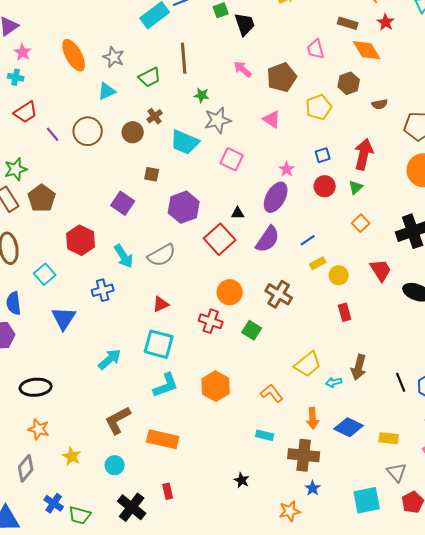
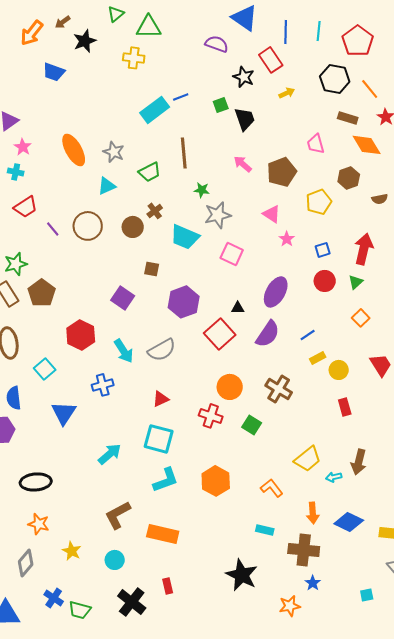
pink star: (287, 169) -> (287, 239), moved
black star: (242, 480) -> (242, 575), size x2.0
cyan square: (367, 500) -> (367, 595), size x0.5

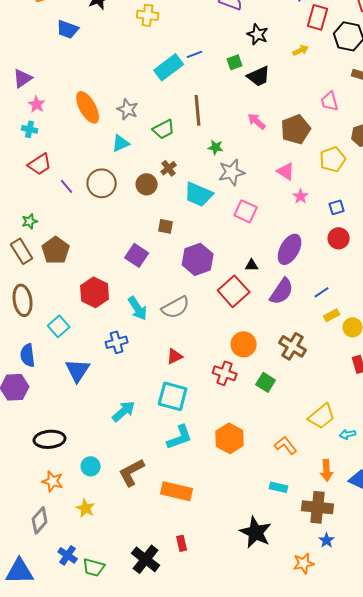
red rectangle: (271, 60) -> (318, 17), moved, turned 50
black trapezoid: (245, 119) -> (259, 76), turned 85
green star: (16, 264) -> (30, 221), size x0.7
cyan circle: (115, 560) -> (91, 466), moved

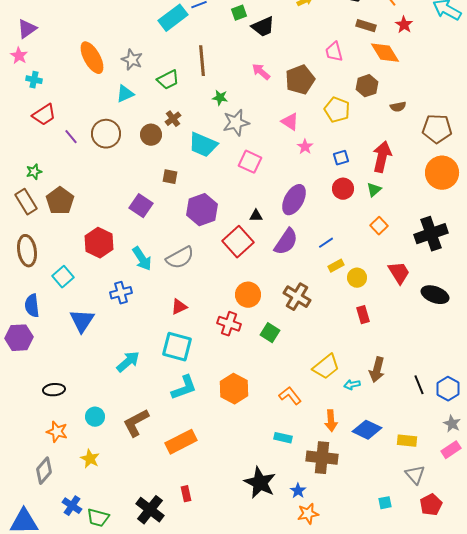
pink star: (37, 104) -> (19, 56), moved
yellow pentagon: (333, 159) -> (337, 110), turned -30
black ellipse: (50, 439) -> (54, 390), size x0.7
orange rectangle: (177, 491) -> (181, 442), turned -40
blue star: (327, 540) -> (298, 491), moved

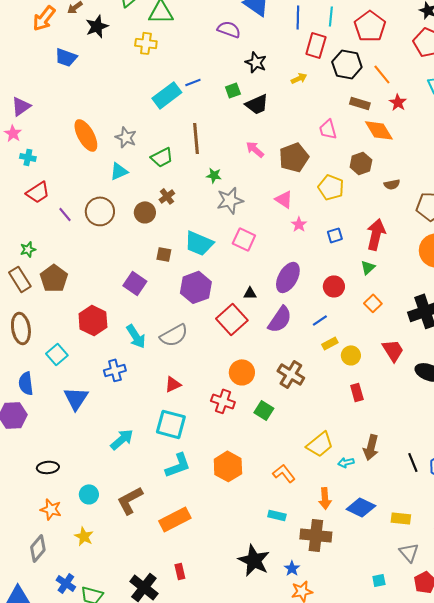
cyan trapezoid: (203, 145) -> (199, 243), moved
red circle: (343, 189) -> (334, 286), moved

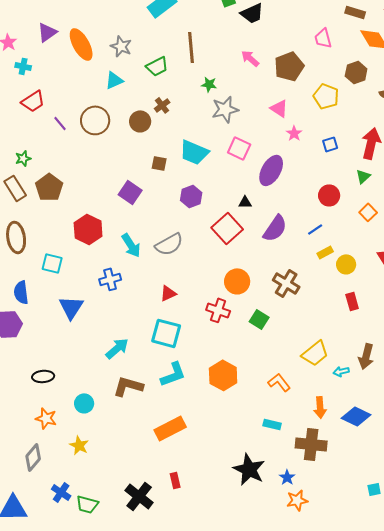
purple triangle: (21, 106) -> (47, 32), moved
purple ellipse: (288, 277) -> (271, 170), moved
purple hexagon: (196, 287) -> (191, 196), size x0.7
cyan square: (57, 354) -> (52, 263), turned -35
brown L-shape: (130, 500) -> (128, 386), moved, turned 44

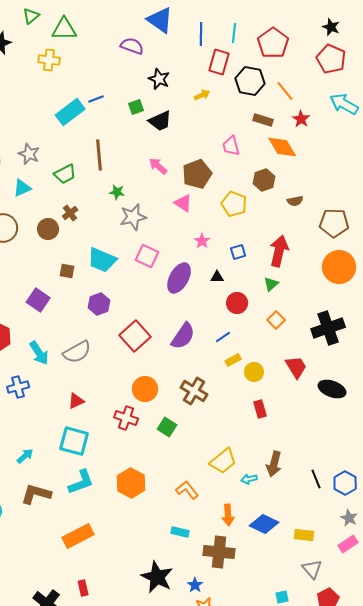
pink triangle: (279, 108) -> (183, 203), moved
black triangle: (245, 202) -> (217, 277), moved
cyan arrow: (117, 348) -> (25, 456), size x0.7

